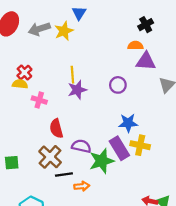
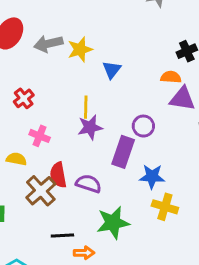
blue triangle: (79, 13) -> (112, 70), moved
yellow semicircle: (20, 84) -> (16, 159), moved
purple semicircle: (81, 146) -> (88, 184), moved
purple rectangle: (119, 148) -> (123, 152), moved, turned 45
brown cross: (50, 157) -> (41, 191), moved

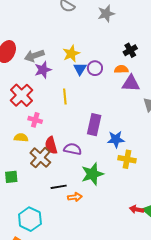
yellow star: (80, 49) -> (71, 54), moved
red cross: (24, 98) -> (21, 95), size x1.6
purple circle: (143, 126) -> (95, 68), moved
purple star: (90, 127) -> (43, 70), moved

